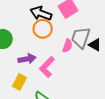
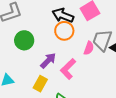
purple arrow: (27, 59) -> (48, 61), turned -36

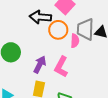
orange circle: (64, 31) -> (58, 30), moved

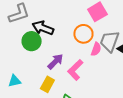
black arrow: (40, 17) -> (43, 28), moved

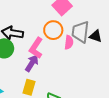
pink L-shape: (75, 70) -> (36, 48), moved

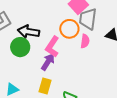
gray trapezoid: (80, 32) -> (88, 19), moved

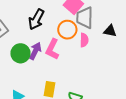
black arrow: (29, 32) -> (36, 19), moved, turned -65
purple arrow: (48, 62) -> (35, 51), moved

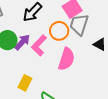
pink semicircle: (84, 40) -> (66, 59), moved, size x1.6

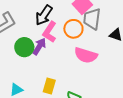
pink L-shape: (39, 45) -> (50, 32), moved
pink semicircle: (66, 59) -> (86, 55), turned 100

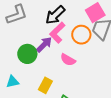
green circle: (24, 47) -> (27, 54), moved
pink semicircle: (86, 55) -> (68, 60), moved, size x0.7

